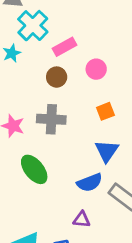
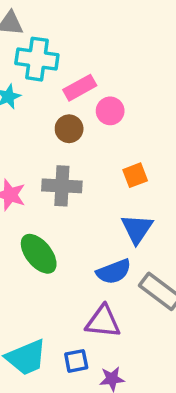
cyan cross: (33, 26) -> (37, 59), turned -36
pink circle: (96, 69) -> (110, 111), moved
purple triangle: (82, 220) -> (103, 322), size x1.5

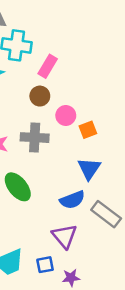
pink rectangle: (80, 88) -> (48, 66), turned -30
pink circle: (110, 111) -> (66, 115), moved
purple triangle: (103, 322) -> (64, 236), turned 44

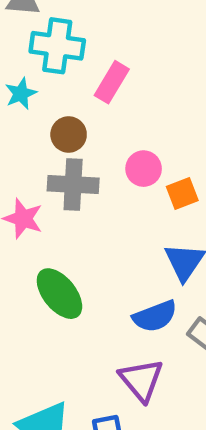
brown circle: (40, 96) -> (69, 134), moved
gray cross: (35, 138) -> (73, 184), moved

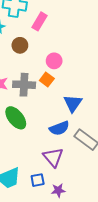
gray cross: (73, 184) -> (24, 85), moved
orange square: (182, 194) -> (47, 79), moved, turned -32

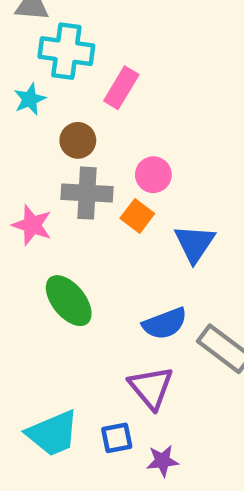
gray cross: (24, 85) -> (87, 193), moved
blue triangle: (73, 103) -> (195, 243), moved

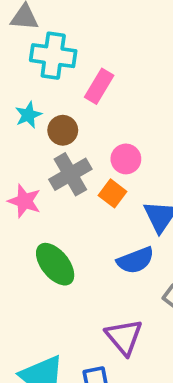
cyan star: (30, 99) -> (28, 115), moved
gray cross: (87, 193) -> (70, 174), turned -33
blue semicircle: (165, 324) -> (135, 260), moved

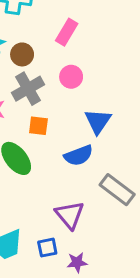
pink rectangle: (99, 86) -> (67, 32), moved
orange square: (113, 193) -> (38, 126), moved, turned -30

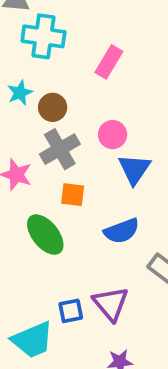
pink rectangle: (67, 32) -> (109, 62), moved
blue triangle: (98, 121) -> (134, 169), moved
blue square: (47, 248) -> (71, 311), moved

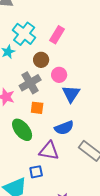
cyan cross: (43, 36) -> (24, 34), moved, turned 30
brown circle: (53, 107) -> (41, 60), moved
purple triangle: (111, 304) -> (49, 151), moved, turned -40

